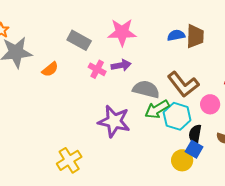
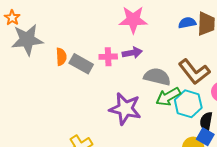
gray rectangle: (79, 40) -> (81, 64), moved
orange semicircle: (50, 69) -> (61, 57), turned -54
pink cross: (97, 69) -> (108, 57), turned -30

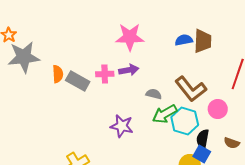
gray semicircle: (157, 77) -> (154, 94), size x0.6
purple star: (125, 109) -> (122, 126), size x0.7

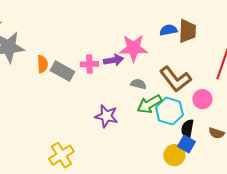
pink star: (130, 37) -> (133, 48), moved

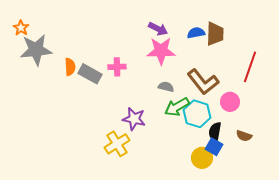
purple arrow: (113, 60) -> (158, 29), moved, turned 36
yellow cross: (61, 155) -> (117, 144), moved

